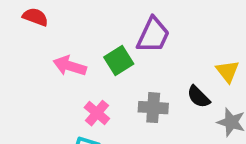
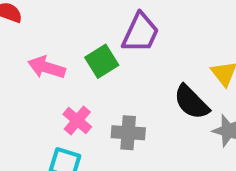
black semicircle: (199, 97) -> (191, 102), size x1.4
gray cross: (153, 108) -> (128, 133), moved

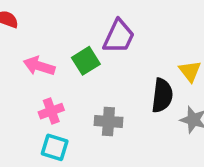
black semicircle: (191, 102) -> (162, 95), turned -128
pink cross: (77, 120) -> (51, 111), moved, turned 30

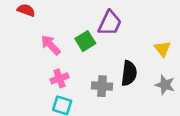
pink arrow: (39, 66) -> (51, 45), turned 30
black semicircle: (162, 95) -> (129, 73), moved

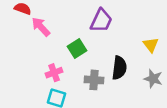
green square: (85, 41) -> (77, 48), moved
pink arrow: (51, 45) -> (41, 27), moved

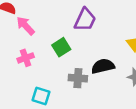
black semicircle: (119, 68) -> (103, 66), turned -110
pink cross: (54, 73) -> (26, 58), moved

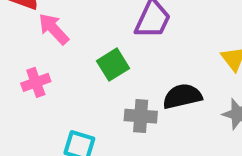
pink cross: (26, 58) -> (36, 82), moved

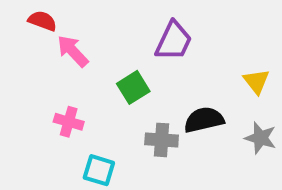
pink cross: (36, 82) -> (69, 122), moved, turned 36

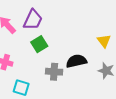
purple trapezoid: (174, 41) -> (33, 20), moved

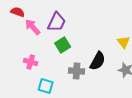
black semicircle: (76, 61) -> (98, 61), turned 132

